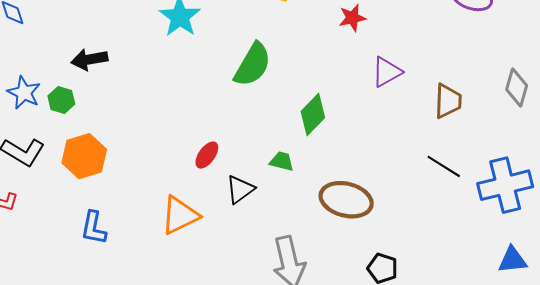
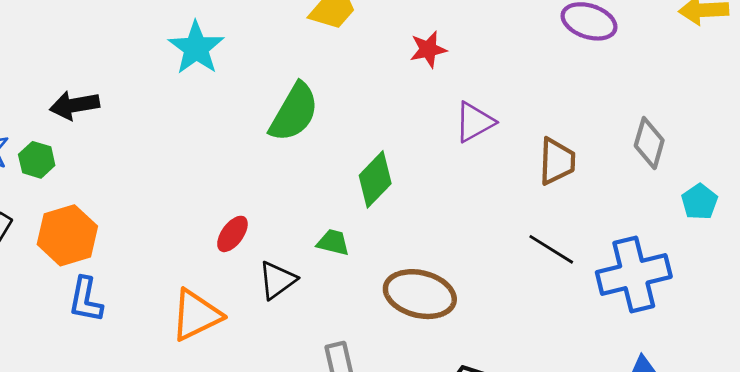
blue L-shape: (94, 228) -> (86, 300), moved

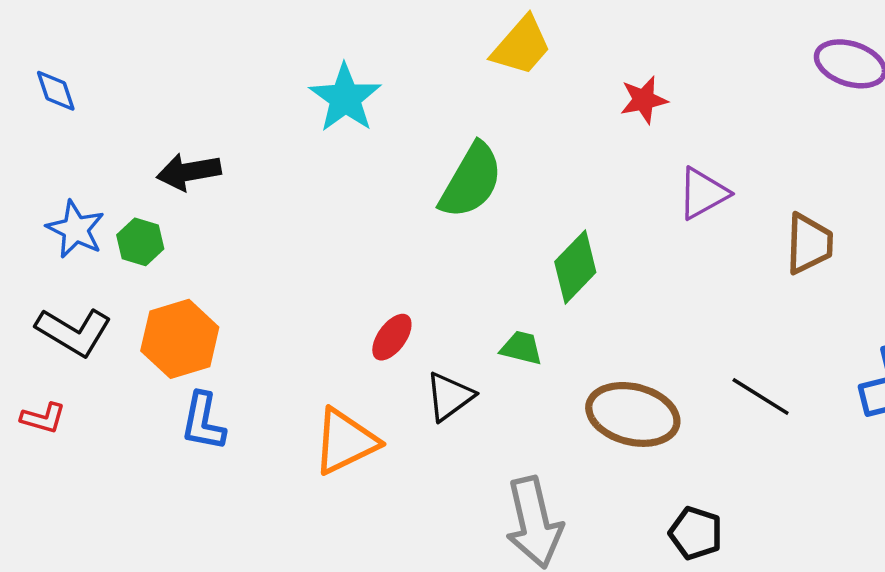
black line: (551, 249) -> (761, 396), moved

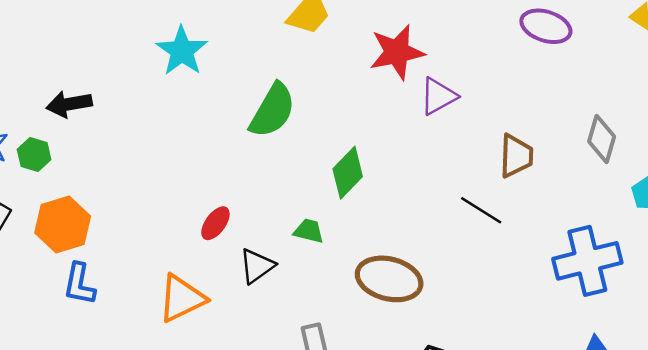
red star: (644, 100) -> (397, 52), size x1.6
purple triangle: (703, 193) -> (438, 96), moved
black line: (761, 396) -> (481, 210), moved

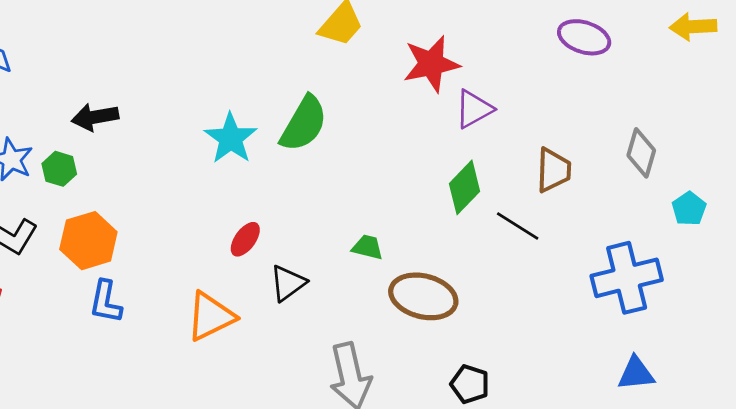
cyan star: (182, 51) -> (231, 138), moved
green diamond: (348, 173) -> (465, 187), moved
green trapezoid: (309, 231) -> (368, 247), moved

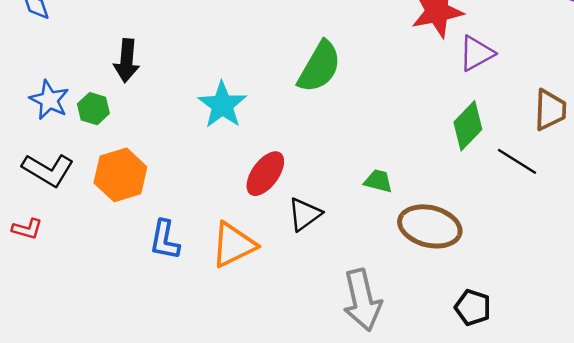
black arrow: (95, 117) -> (127, 61), turned -75
cyan star: (231, 138) -> (222, 105), moved
red ellipse: (245, 239) -> (265, 174), size x1.4
blue L-shape: (106, 302) -> (165, 240), moved

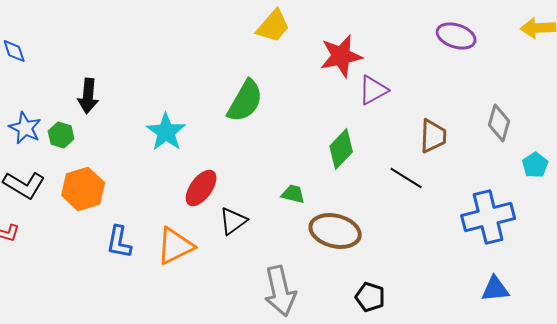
green diamond: (468, 126) -> (341, 149), moved

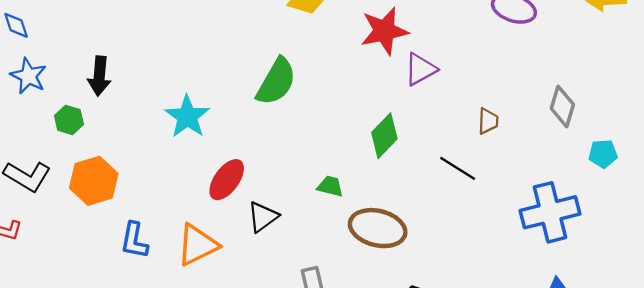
blue star: (25, 128) -> (28, 76), moved
brown trapezoid: (433, 136) -> (488, 121), size x0.7
cyan pentagon: (535, 165) -> (603, 154), turned 30

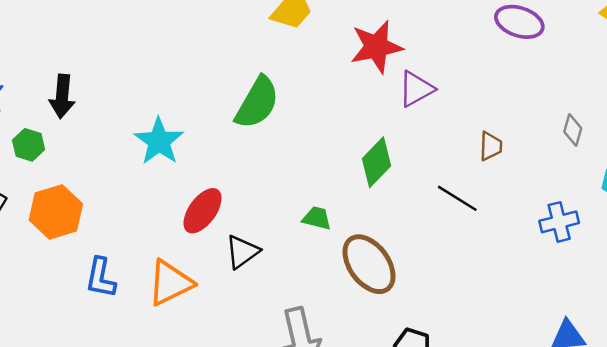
gray diamond: (562, 106) -> (573, 130), size x0.7
blue cross: (550, 212) -> (559, 222), moved, size x0.6
brown ellipse: (378, 228) -> (369, 264), turned 40

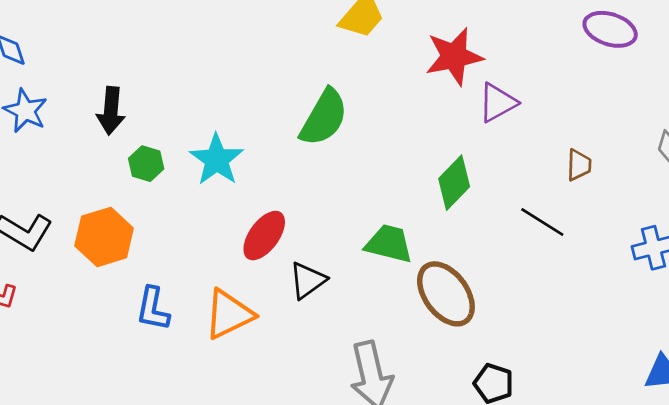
green hexagon: (29, 145) -> (146, 164), moved
green trapezoid: (317, 218) -> (389, 244), size x1.5

